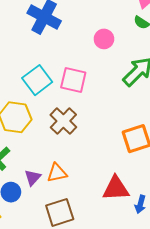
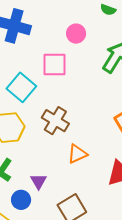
pink square: (73, 80) -> (55, 64), moved
orange triangle: (57, 173) -> (77, 154), moved

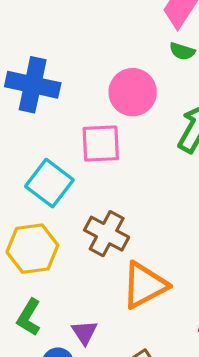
pink circle: (76, 34) -> (133, 92), size x1.5
orange triangle: (77, 154) -> (144, 285), size x1.5

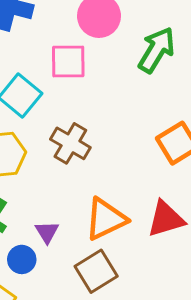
orange triangle: (144, 285) -> (106, 219), moved

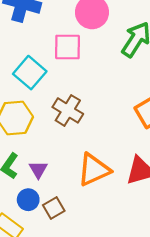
purple triangle: (47, 232) -> (38, 169), moved
brown square: (96, 271) -> (54, 208), moved, size x0.7

